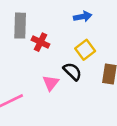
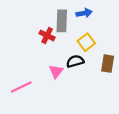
gray rectangle: (20, 26) -> (62, 21), moved
black semicircle: (72, 71) -> (75, 61), turned -60

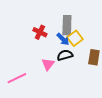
blue arrow: (84, 13) -> (63, 39), moved, turned 56
gray rectangle: (62, 21) -> (67, 25), moved

